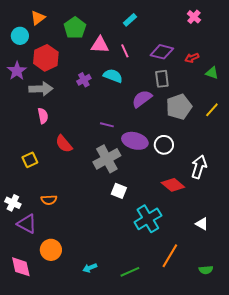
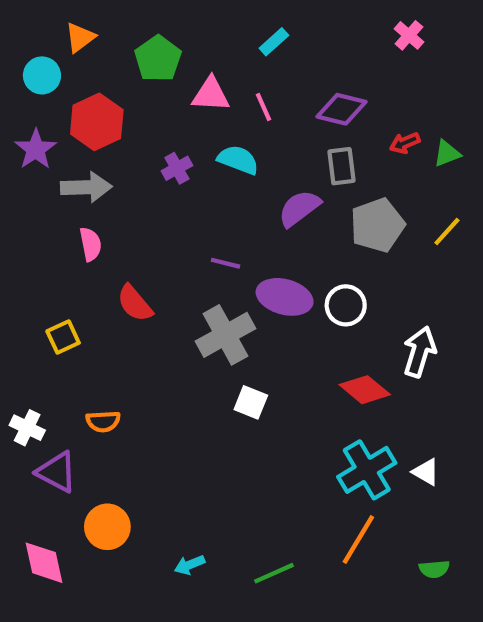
red arrow: (192, 58) -> (405, 143), moved
green triangle: (212, 73) -> (447, 153), turned -40
cyan cross: (148, 219) -> (367, 470), moved

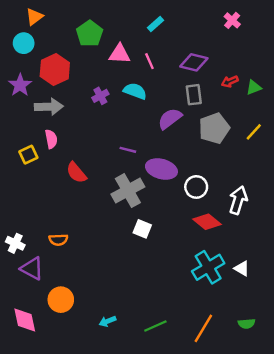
orange triangle: (80, 37) -> (34, 17), moved
white circle: (346, 305) -> (196, 187), moved
yellow square: (63, 337) -> (28, 155), moved
orange line: (358, 539) -> (203, 328), moved

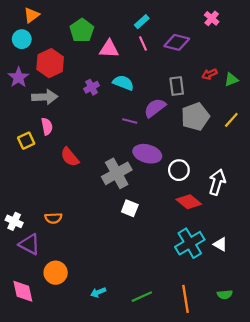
pink line: (149, 61) -> (143, 43), moved
purple diamond: (194, 62) -> (177, 42), moved
purple line: (128, 150) -> (130, 121), moved
orange line: (203, 328) -> (185, 299), turned -40

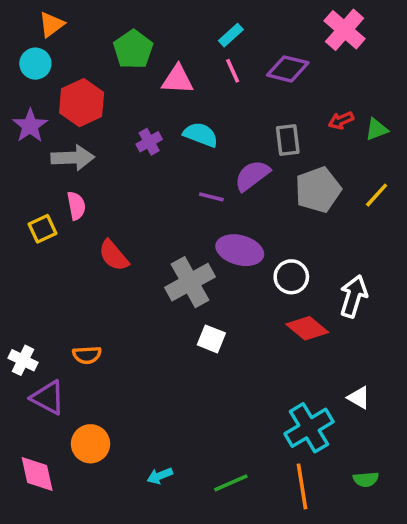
pink cross: (212, 18) -> (345, 30), size x1.6
cyan cross: (190, 243) -> (309, 428), moved

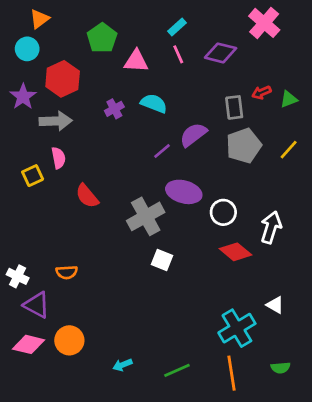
gray rectangle: (288, 140) -> (234, 107), moved
purple line: (211, 197) -> (162, 151), turned -54
pink diamond: (37, 474) -> (28, 344), moved, turned -64

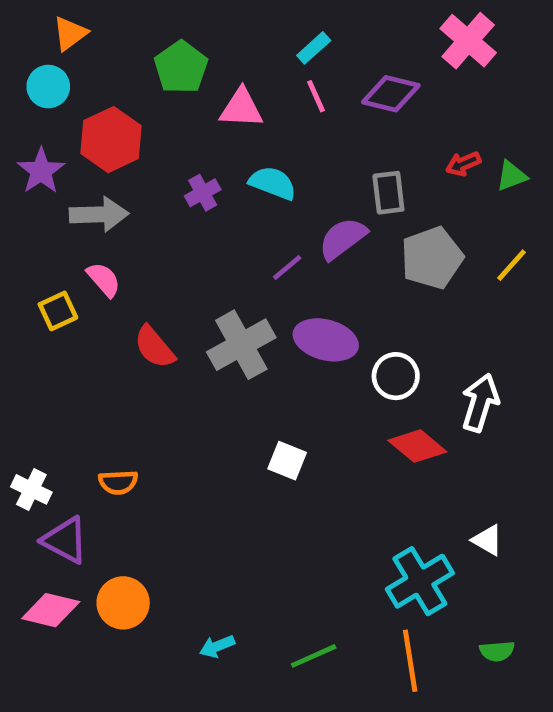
gray rectangle: (234, 107) -> (388, 193), moved
pink semicircle: (58, 158) -> (104, 280), turned -30
gray cross: (146, 216) -> (241, 345), moved

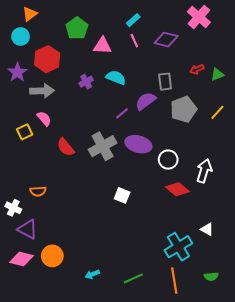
orange semicircle: (118, 482) -> (38, 191), moved

